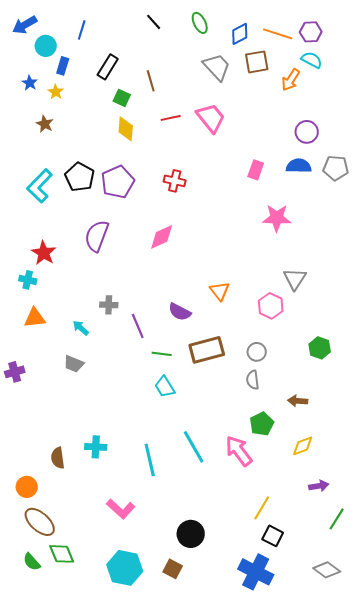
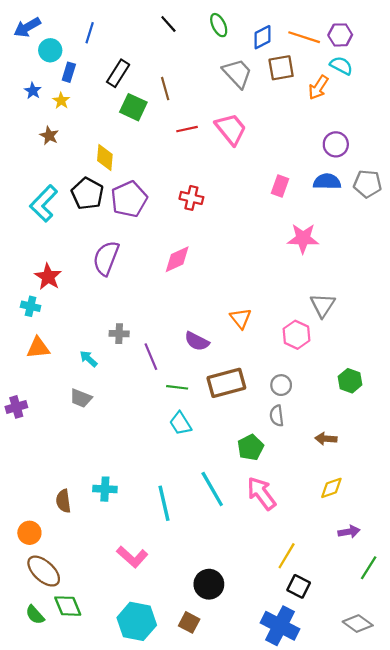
green square: (122, 98) -> (133, 107), size x1.4
yellow diamond: (126, 129) -> (105, 157), moved
green pentagon: (262, 424) -> (250, 447), moved

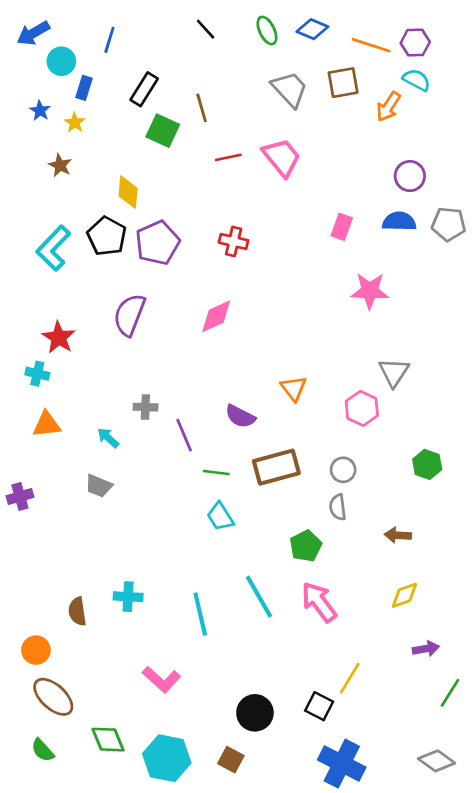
blue diamond: (262, 37) -> (312, 29), moved, turned 50
black square: (299, 586) -> (319, 706), moved
green diamond: (68, 606) -> (108, 740), moved

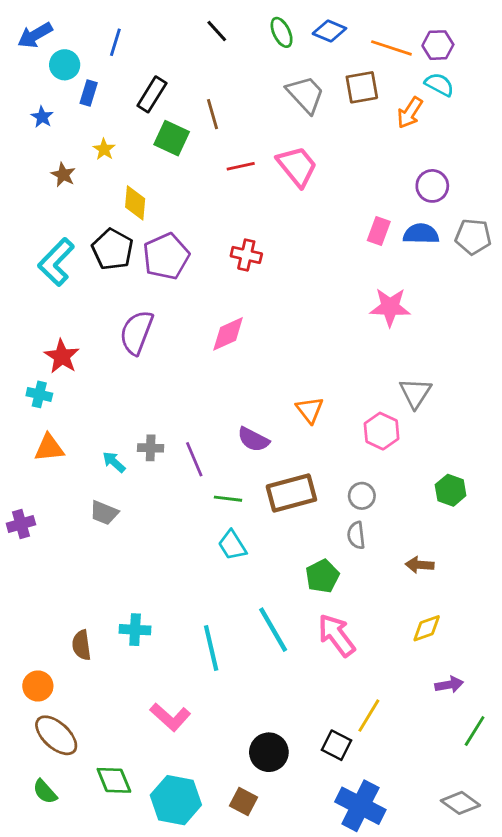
yellow star: (75, 123) -> (104, 149), moved
pink rectangle: (342, 227) -> (379, 231), moved
gray cross: (145, 407) -> (151, 448), moved

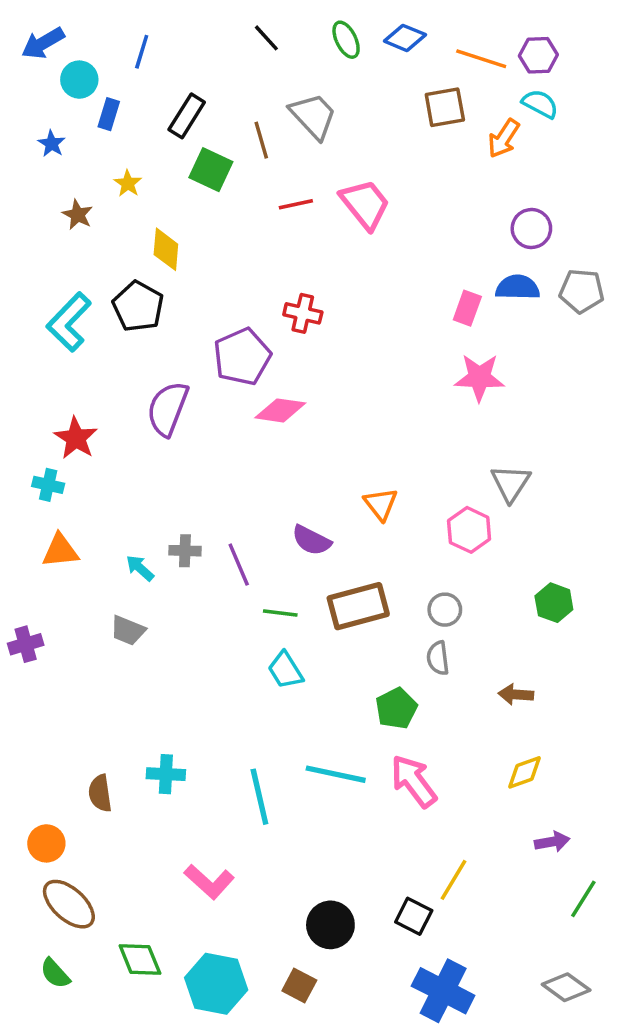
gray trapezoid: (305, 94) -> (313, 116), moved
pink rectangle: (379, 231) -> (467, 308), moved
purple pentagon: (166, 256) -> (242, 357), moved
pink diamond: (228, 334) -> (280, 410), turned 33
cyan line: (273, 630) -> (336, 774), turned -48

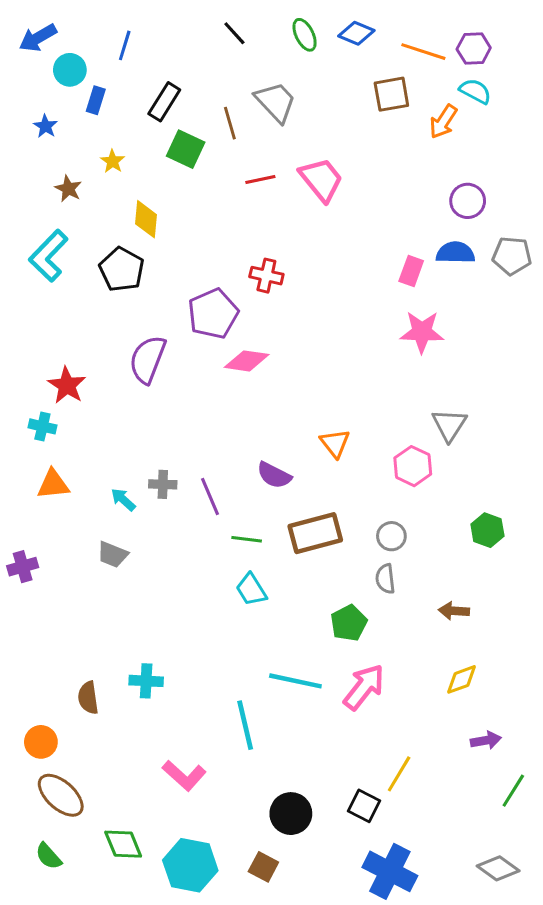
cyan L-shape: (69, 322) -> (49, 256), moved
pink arrow: (414, 781) -> (364, 687), turned 75
cyan line: (259, 797) -> (245, 725), moved

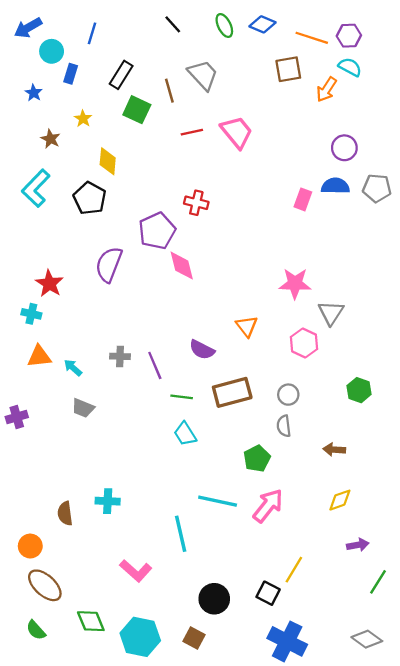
pink star: (422, 332) -> (295, 284), moved
pink diamond: (247, 361) -> (182, 266), turned 68
cyan arrow: (123, 500) -> (73, 368), moved

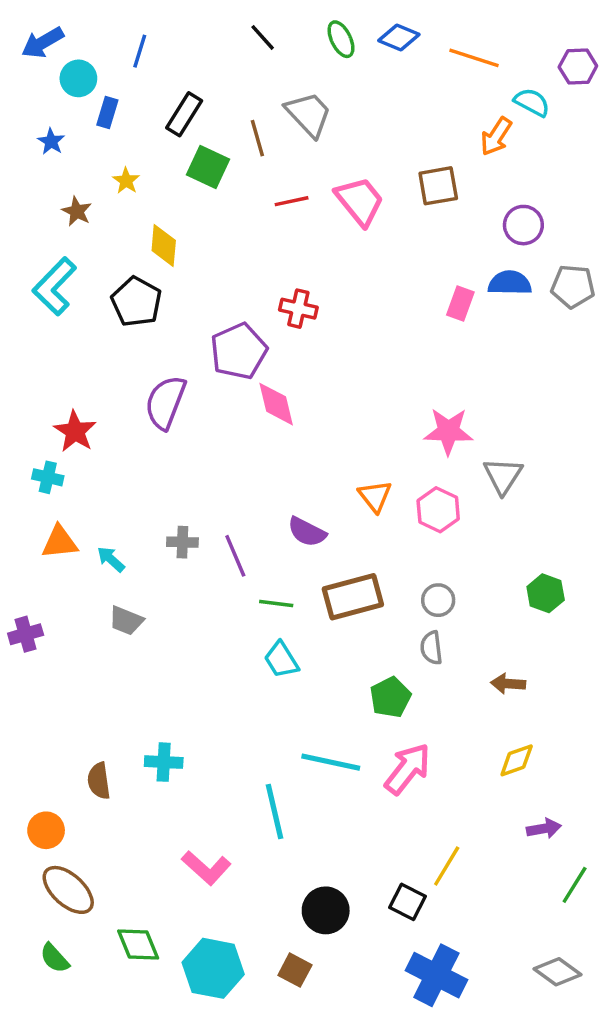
purple hexagon: (349, 36) -> (578, 66), moved
brown square: (288, 69) -> (438, 186), moved
pink hexagon: (304, 343) -> (438, 510), moved

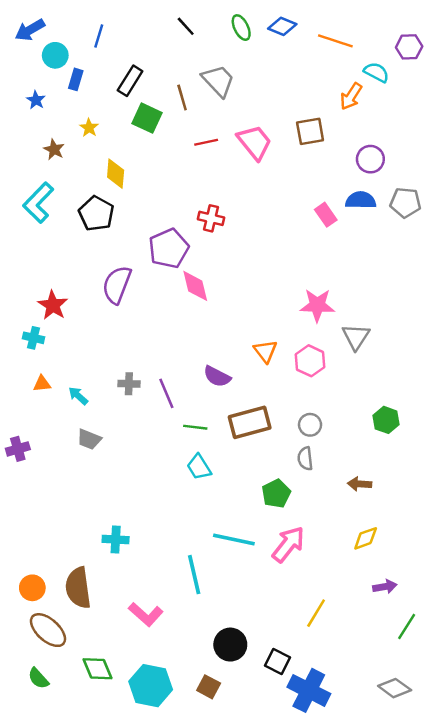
pink rectangle: (460, 303) -> (326, 215), turned -55
orange triangle: (60, 542) -> (42, 384), size x0.7
brown semicircle: (99, 781) -> (78, 588), moved, size x1.6
black square: (407, 902) -> (277, 661), moved

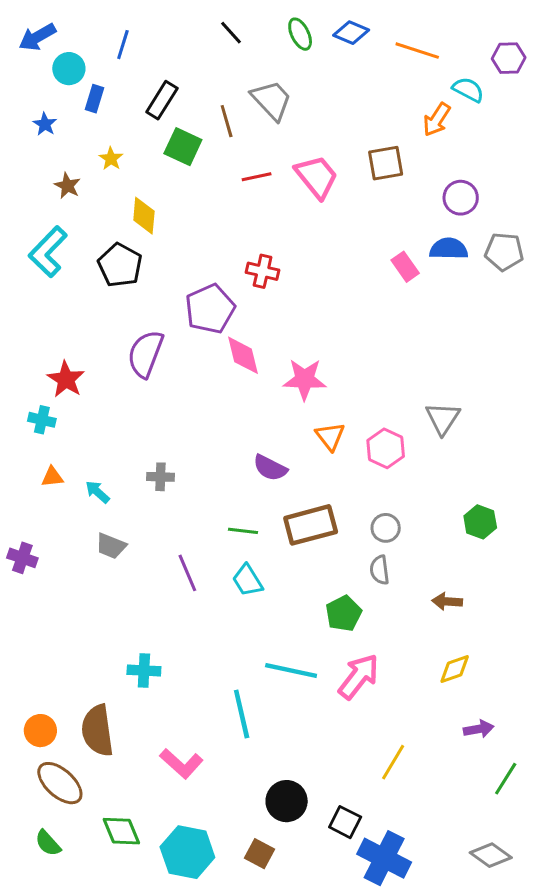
pink star: (317, 305) -> (305, 379), moved
purple line: (166, 393) -> (187, 573), moved
purple cross: (18, 449) -> (22, 558), turned 35

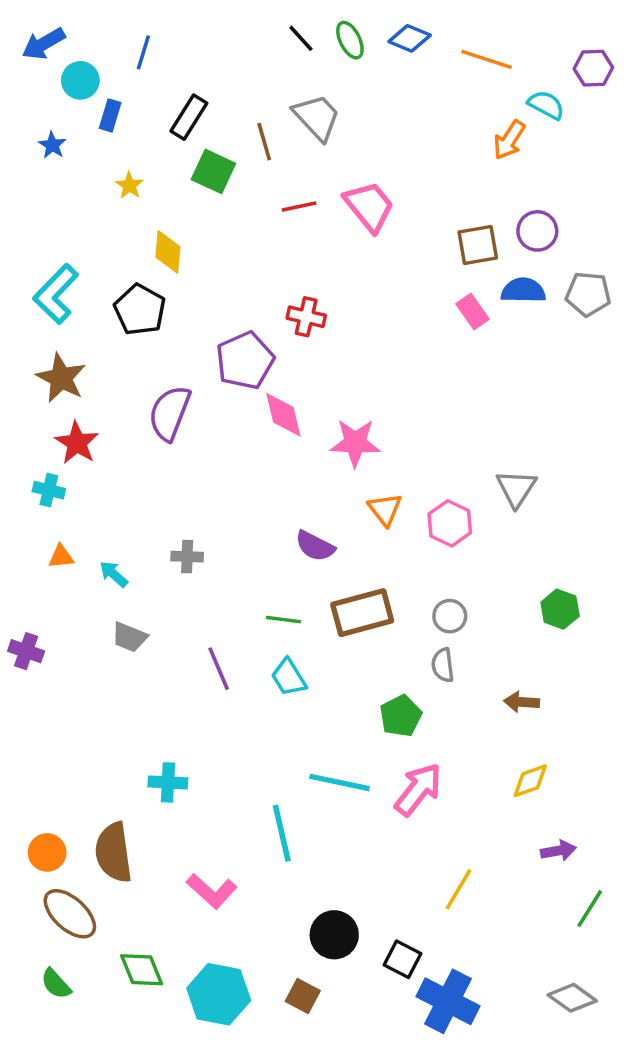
black line: (231, 33) -> (301, 38), moved
brown square: (386, 163) -> (478, 245), moved
brown star: (67, 186) -> (61, 378), moved, size x1.6

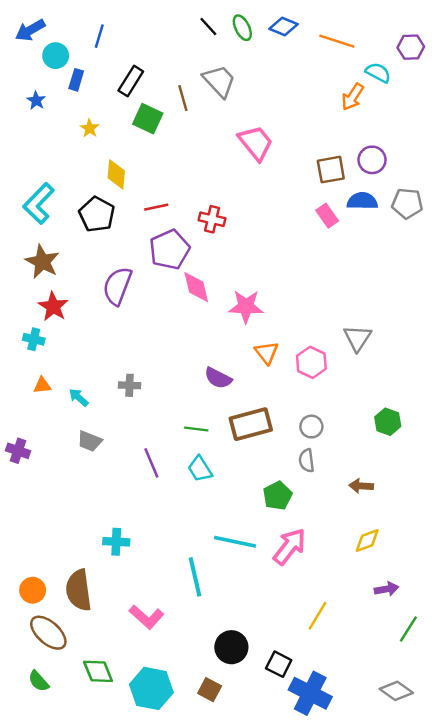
red line: (299, 206) -> (156, 207), moved

